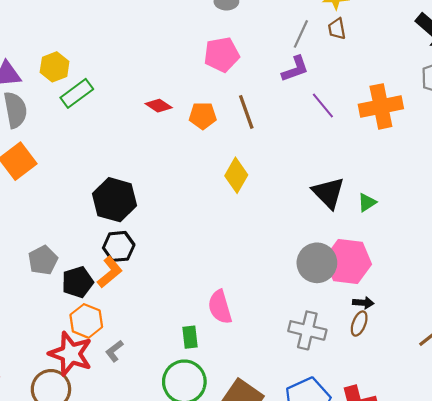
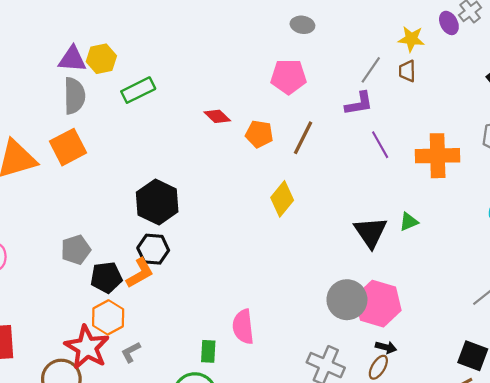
yellow hexagon: (55, 67) -> (101, 59), moved
brown line: (246, 112) -> (303, 138), turned 36
green triangle: (367, 202) -> (409, 222), moved

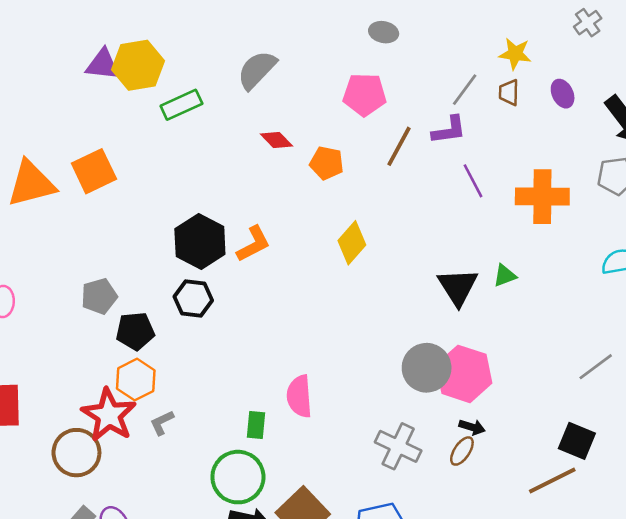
purple ellipse: (449, 23) -> (563, 94), moved
yellow hexagon: (101, 59) -> (138, 65), size x1.4
gray semicircle: (74, 96) -> (257, 70), moved, turned -138
brown line: (303, 138) -> (399, 146), moved
orange L-shape: (140, 273) -> (253, 244), moved

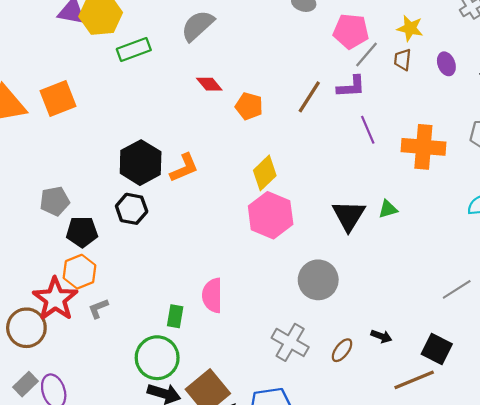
pink pentagon: (365, 95) -> (351, 31), moved
pink hexagon: (464, 374) -> (271, 215), moved
black arrow: (472, 427) -> (381, 336), moved

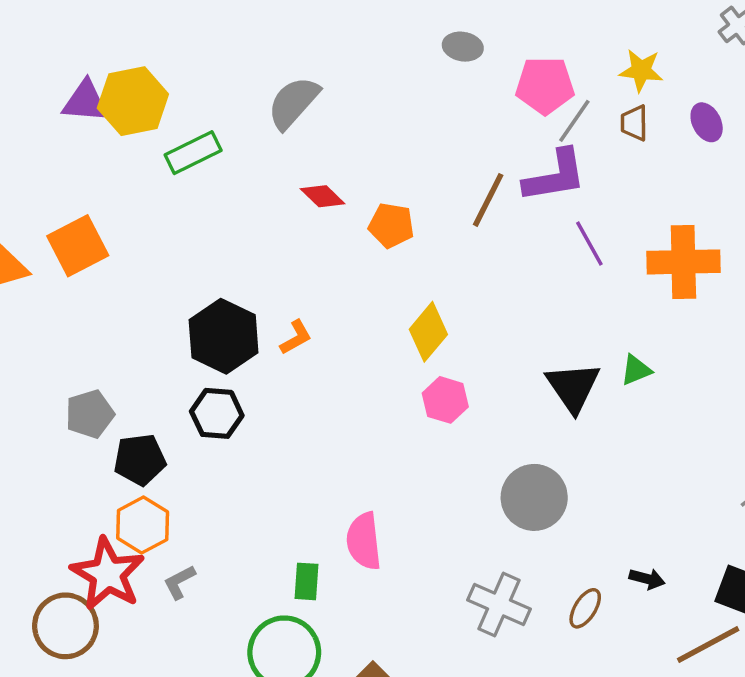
purple L-shape: (351, 87) -> (555, 176), size x1.4
orange L-shape: (184, 168) -> (296, 337), size x0.7
pink hexagon: (271, 215) -> (445, 400), size x0.6

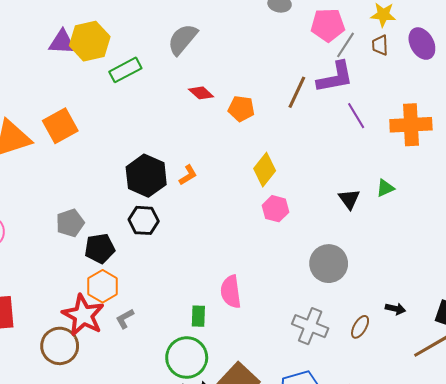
purple ellipse: (707, 122) -> (422, 44), size x1.4
black triangle: (573, 387) -> (349, 199), size x0.7

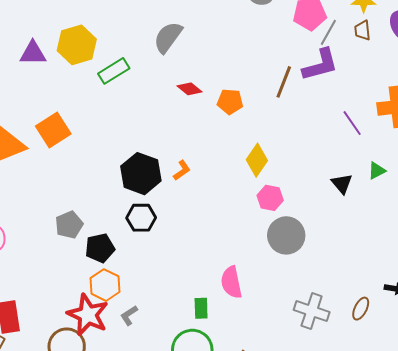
purple triangle: (62, 42) -> (33, 53), moved
purple line: (356, 116) -> (352, 123), moved
gray circle: (329, 264) -> (286, 235), moved

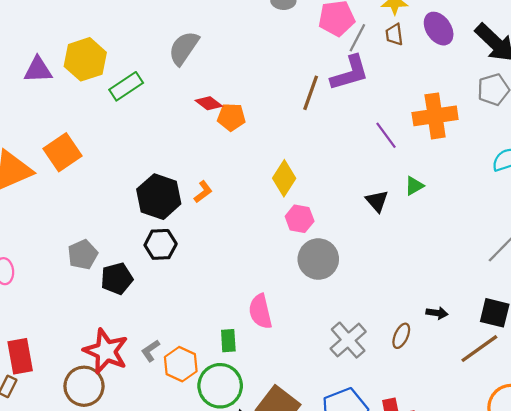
orange pentagon: (230, 102) -> (231, 117), moved
orange hexagon: (105, 285) -> (181, 364), moved
gray cross: (312, 311) -> (348, 340), turned 32

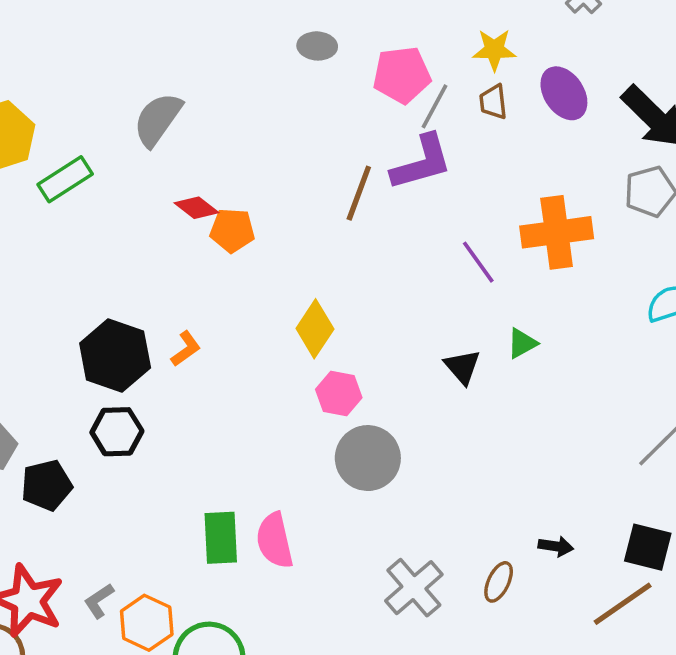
green rectangle: (228, 341) -> (221, 538), moved, size x1.4

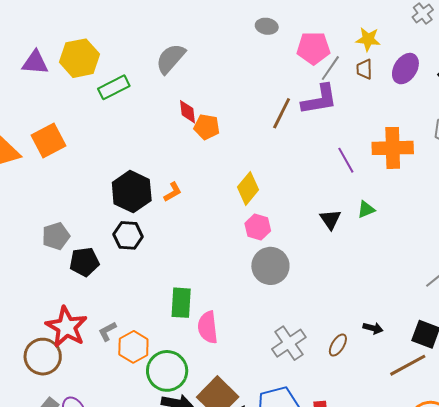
purple ellipse: (564, 93) -> (405, 69), turned 60
red diamond: (197, 208) -> (187, 112), turned 40
pink semicircle: (275, 540) -> (208, 327), moved

